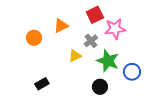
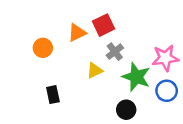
red square: (95, 15) -> (103, 25), moved
pink star: (115, 29) -> (165, 58), moved
black rectangle: (42, 84) -> (53, 95), moved, turned -72

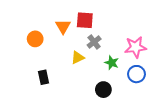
red square: (103, 25) -> (85, 20), turned 30
orange triangle: (77, 33) -> (63, 26), turned -35
green star: (136, 77) -> (112, 63), size x0.6

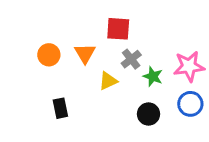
orange triangle: (63, 26) -> (85, 53), moved
green star: (112, 63) -> (153, 76), moved
black circle: (103, 90) -> (148, 114), moved

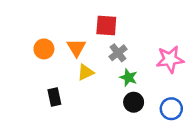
green star: (153, 76) -> (128, 78), moved
yellow triangle: (108, 81) -> (86, 72), moved
blue circle: (190, 104) -> (171, 109), moved

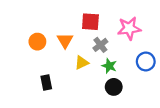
pink star: (170, 59) -> (129, 28), moved
yellow triangle: (86, 72) -> (82, 63), moved
blue circle: (171, 109) -> (146, 61), moved

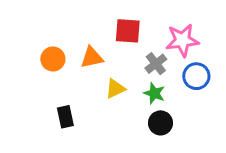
orange triangle: (65, 40) -> (92, 57), turned 49
gray cross: (100, 45) -> (156, 64), moved
blue circle: (146, 61) -> (196, 76), moved

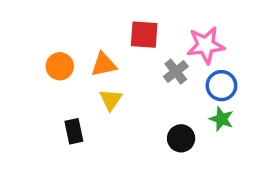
yellow triangle: (115, 89) -> (111, 100), moved, turned -30
green star: (154, 93) -> (221, 119), moved

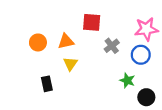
pink star: (206, 45) -> (146, 29), moved
green star: (221, 119) -> (127, 80), moved
black circle: (181, 138) -> (146, 97), moved

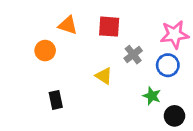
orange triangle: (66, 41) -> (68, 25), moved, turned 30
yellow triangle: (70, 64) -> (104, 76), moved, turned -32

